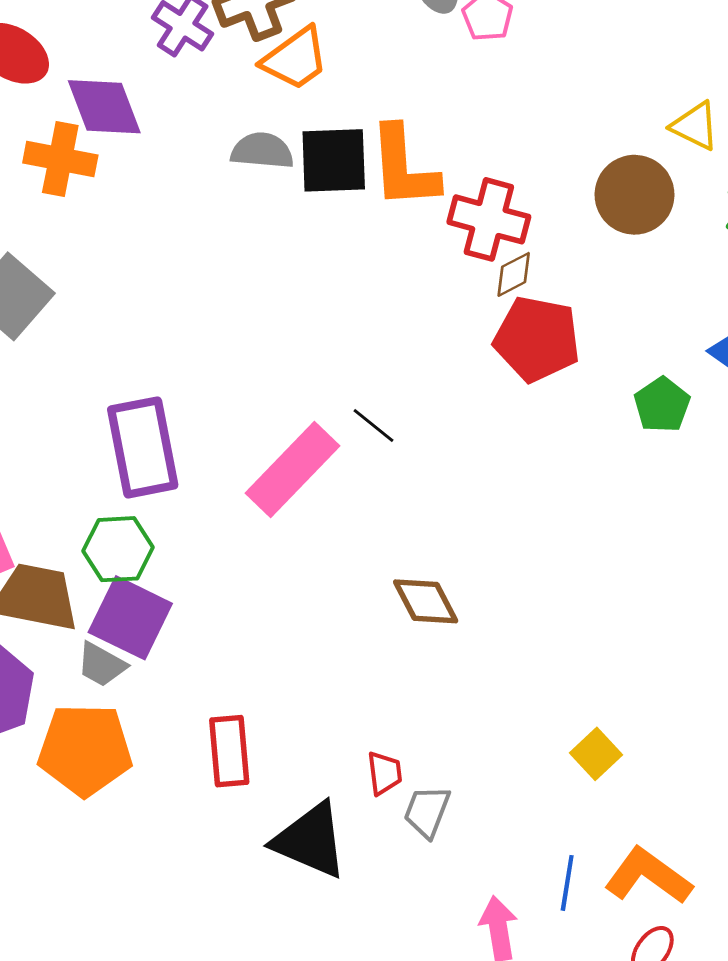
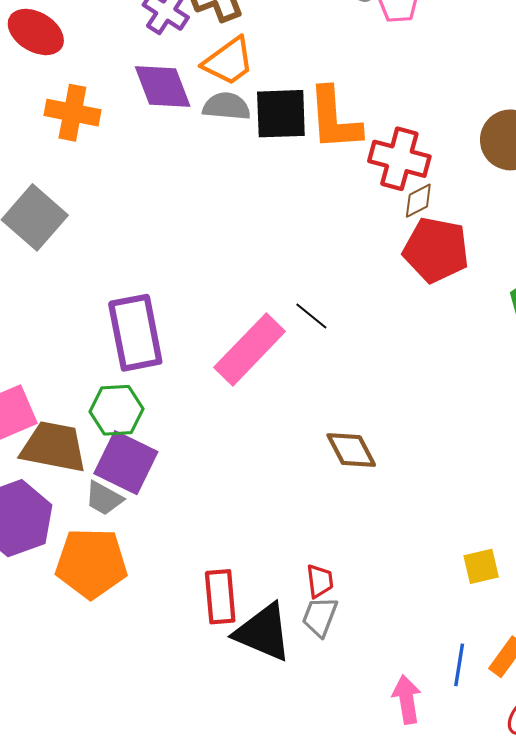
orange trapezoid: (295, 59) -> (229, 61), moved
purple diamond: (104, 107) -> (163, 86), moved
red rectangle: (229, 751) -> (220, 597), moved
yellow square: (596, 754) -> (481, 566), turned 30
gray trapezoid: (427, 812) -> (320, 617), moved

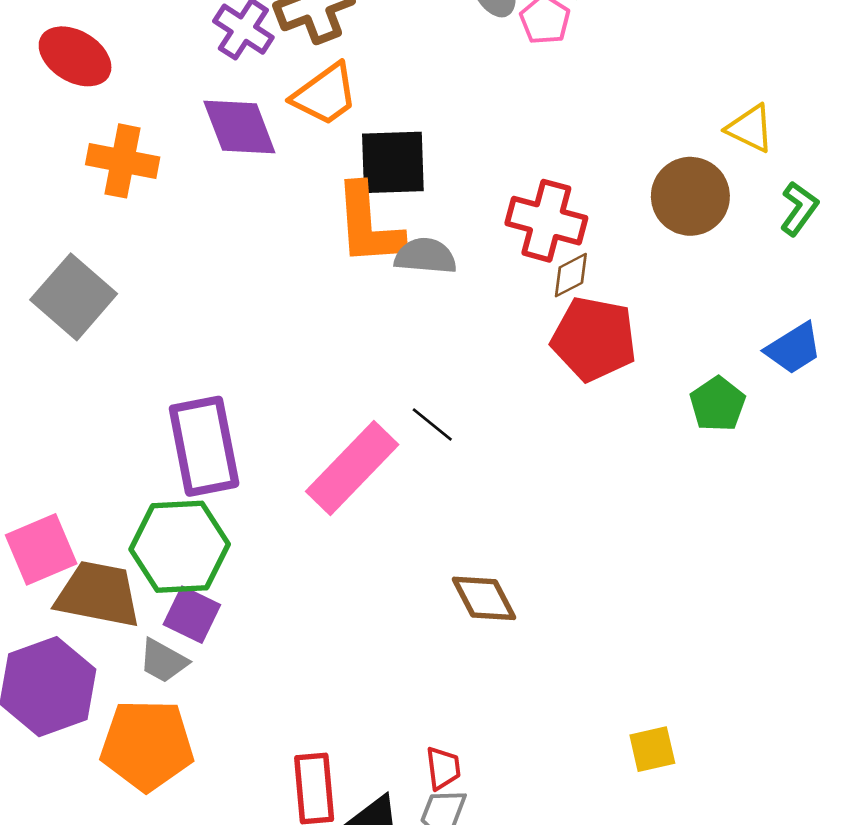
gray semicircle: (227, 106) -> (425, 256), moved
orange L-shape: (334, 119) -> (368, 225), moved
green hexagon: (116, 410) -> (180, 547), size x1.4
purple square: (126, 463) -> (192, 615), size x0.7

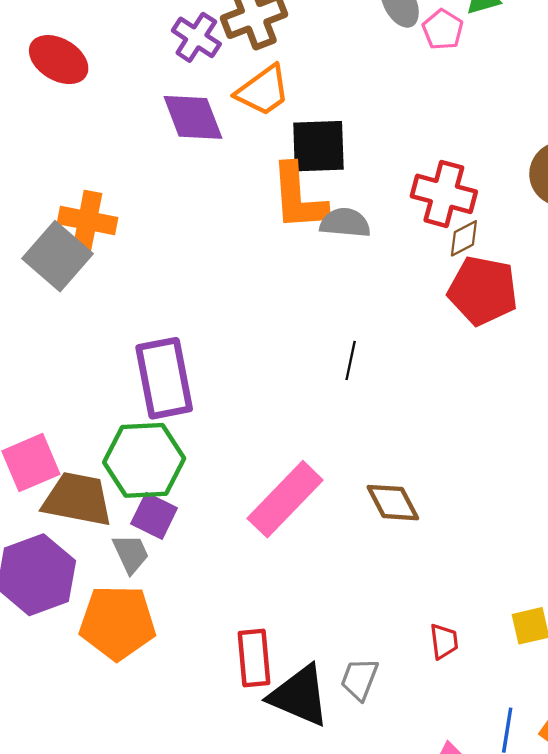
orange cross: (123, 161) -> (87, 221), moved
black line: (432, 424) -> (351, 360), turned 63
pink rectangle: (352, 468) -> (285, 499), moved
gray trapezoid: (163, 661) -> (131, 554), turned -144
red trapezoid: (443, 768) -> (444, 641), moved

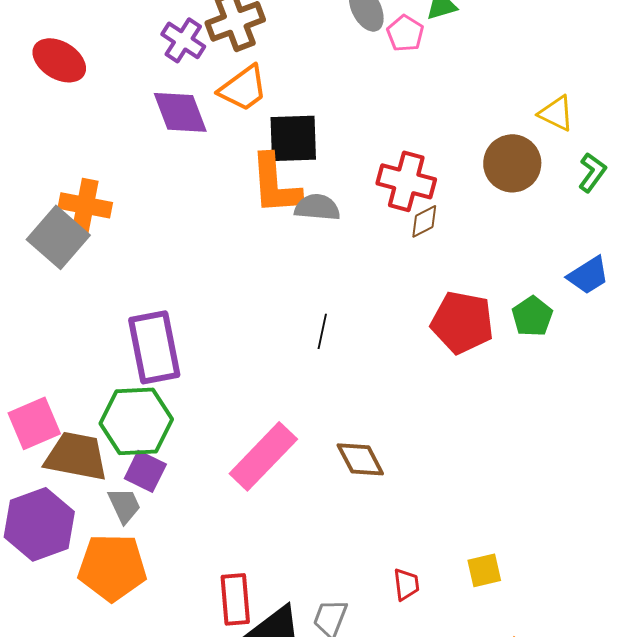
red pentagon: (483, 290) -> (462, 322), moved

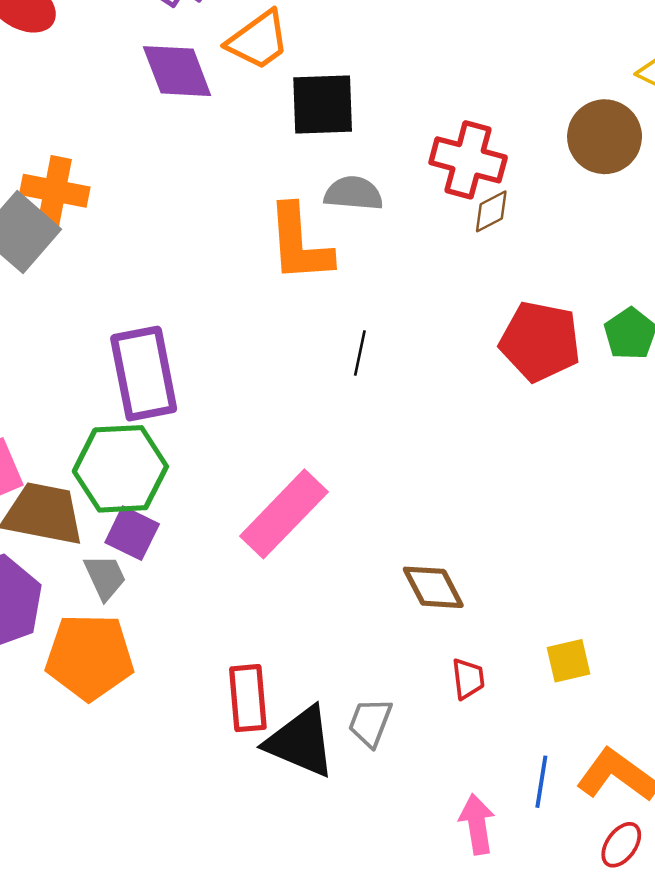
orange L-shape: (275, 184) -> (299, 244), moved
brown diamond: (360, 459) -> (433, 587), moved

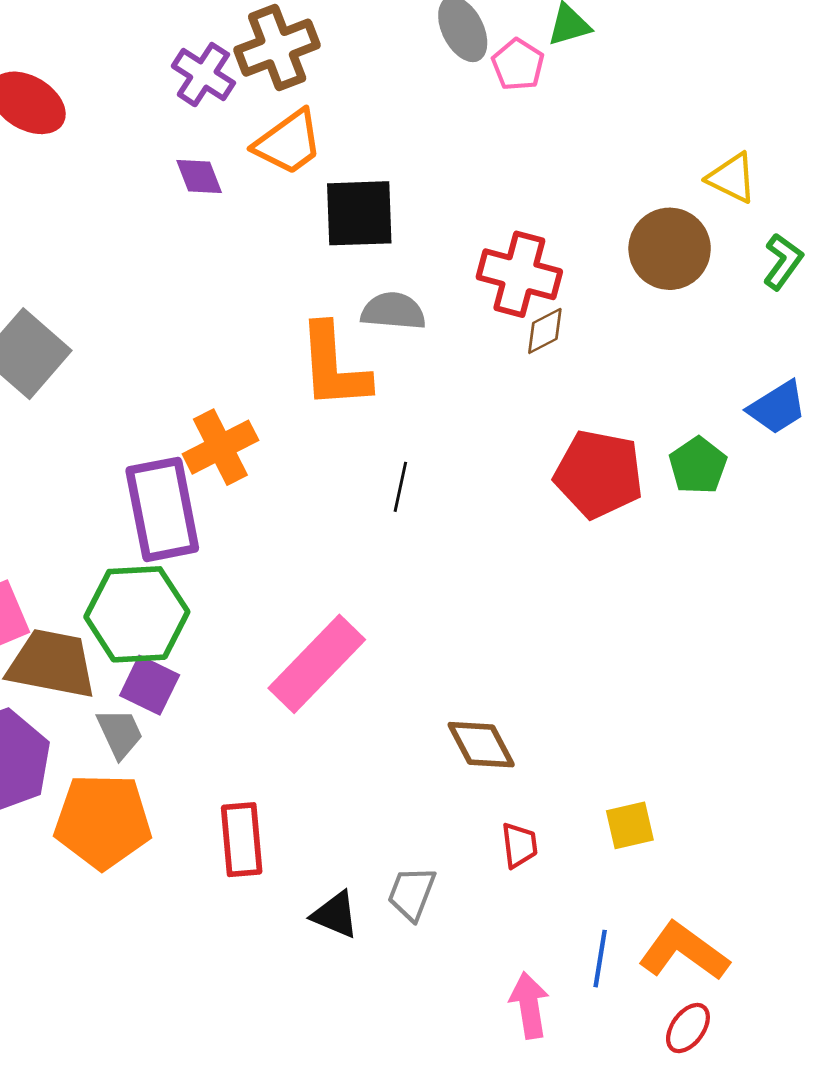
purple diamond: (177, 71) -> (199, 177), size x0.6
orange cross: (55, 191) -> (220, 447), moved, turned -38
red rectangle: (248, 698) -> (242, 840), moved
black triangle: (301, 742) -> (335, 915), size x0.6

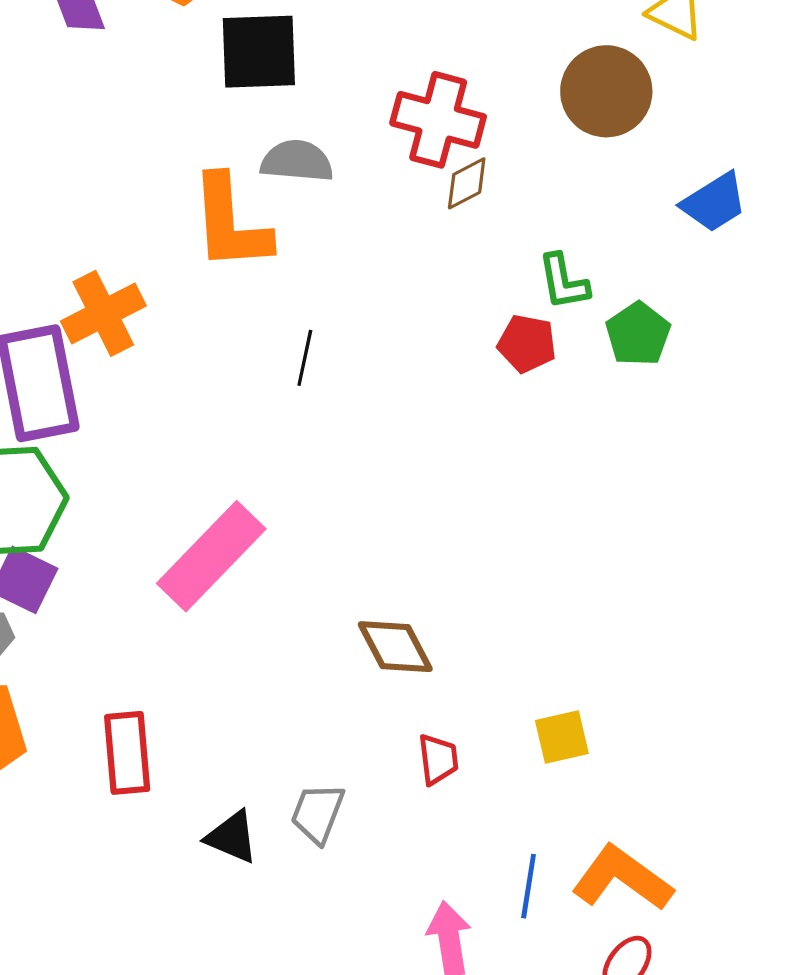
green L-shape: (783, 262) -> (563, 282), moved, turned 134
blue trapezoid: (777, 407) -> (714, 202), moved
red pentagon: (599, 474) -> (527, 344), size x0.6

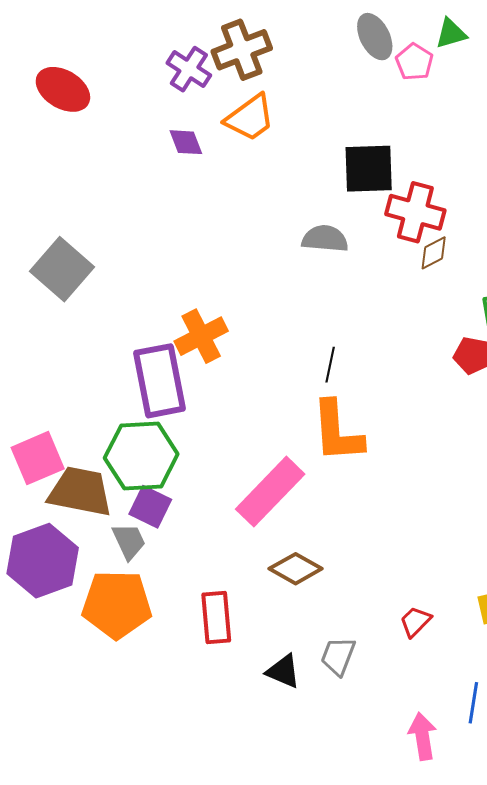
black square: (259, 52) -> (369, 169), moved
orange L-shape: (230, 223) -> (337, 432), moved
brown diamond: (395, 647) -> (296, 569), moved, turned -33
red trapezoid: (438, 759) -> (415, 622), turned -128

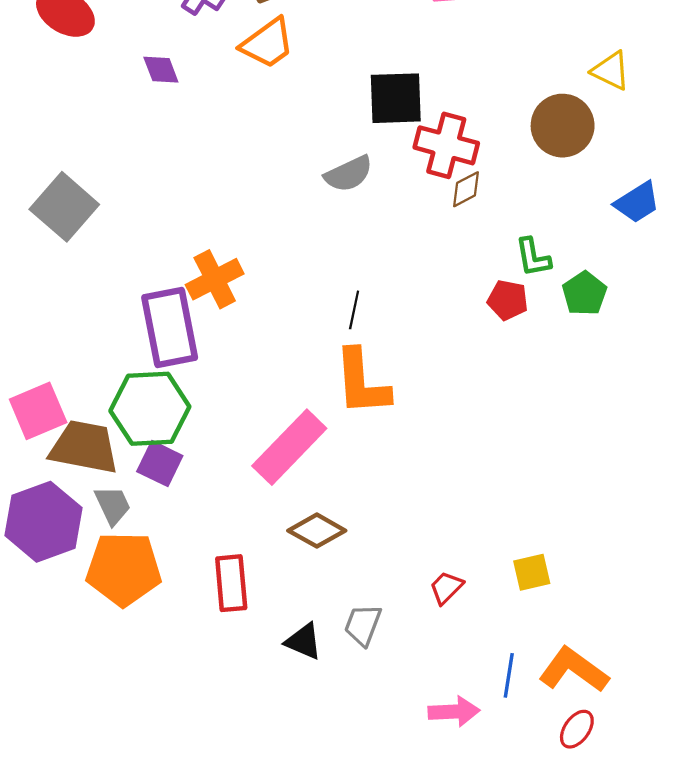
purple diamond: (186, 142) -> (161, 70), moved
gray semicircle: (325, 239) -> (349, 174), turned 150
gray trapezoid: (129, 541) -> (113, 505), moved
pink arrow: (422, 736) -> (454, 712), turned 96

